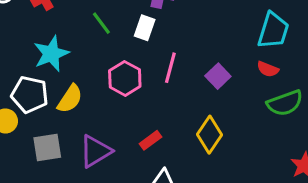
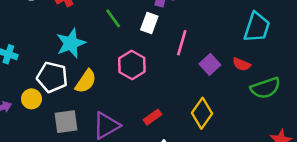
pink line: (170, 68) -> (182, 43), moved
red semicircle: (268, 69) -> (242, 64), moved

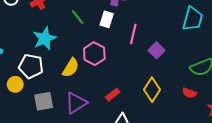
red semicircle: (242, 64) -> (189, 93), moved
yellow semicircle: (86, 81) -> (71, 68), moved

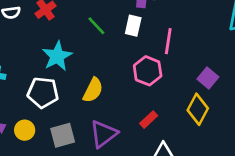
purple square: (157, 50) -> (208, 78), moved
pink hexagon: (94, 54) -> (148, 71), moved
yellow circle: (15, 84) -> (25, 130), moved

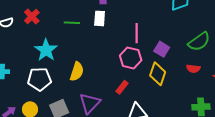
green line: (96, 26) -> (72, 23), turned -35
pink line: (168, 41) -> (137, 33), moved
pink hexagon: (148, 71) -> (131, 58), moved

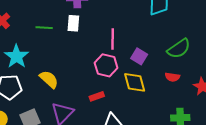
yellow semicircle: (77, 72) -> (49, 79), turned -66
yellow diamond: (158, 74) -> (135, 82), turned -35
red rectangle: (122, 87) -> (97, 96), turned 32

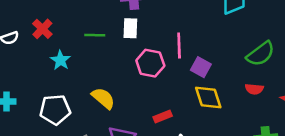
cyan star: (16, 56) -> (60, 60), moved, size x0.7
purple square: (139, 56) -> (201, 67), moved
pink hexagon: (106, 65) -> (150, 63), moved

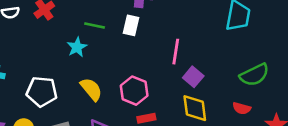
cyan star: (60, 60) -> (77, 47), moved
pink hexagon: (150, 63) -> (134, 91), moved

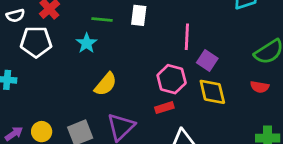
yellow semicircle: (91, 89) -> (106, 84), turned 85
pink hexagon: (134, 91) -> (172, 79), moved
white pentagon: (42, 92) -> (36, 42), moved

